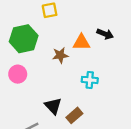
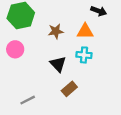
orange triangle: (81, 42) -> (85, 31), moved
black triangle: (53, 106) -> (58, 64), moved

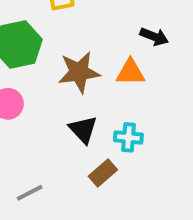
brown star: (56, 31) -> (79, 72), size x1.5
cyan cross: (84, 55) -> (128, 137), moved

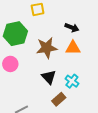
black arrow: (154, 37) -> (72, 28), moved
cyan cross: (128, 137) -> (72, 81), turned 32

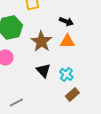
brown star: (47, 48) -> (41, 41), turned -30
brown rectangle: (59, 99) -> (72, 94), moved

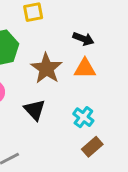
black triangle: (43, 70) -> (35, 110), moved

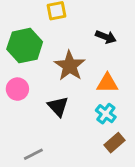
orange triangle: (85, 68) -> (107, 83), moved

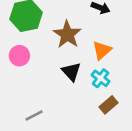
orange triangle: (107, 83) -> (102, 50), turned -42
black triangle: (58, 106) -> (71, 72), moved

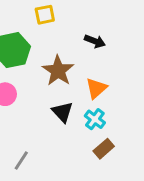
gray line: (34, 115) -> (21, 160), turned -30

